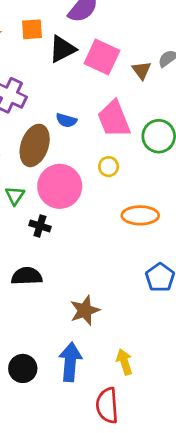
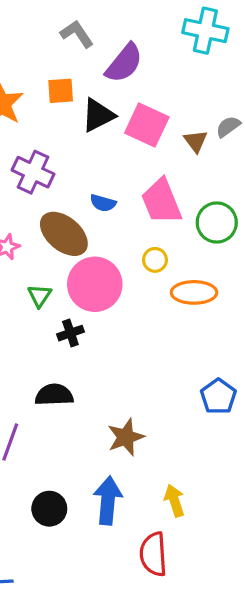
brown ellipse: (35, 145) -> (64, 234), turned -69
orange ellipse: (140, 215) -> (194, 292), moved
black cross: (40, 226) -> (70, 333), turned -36

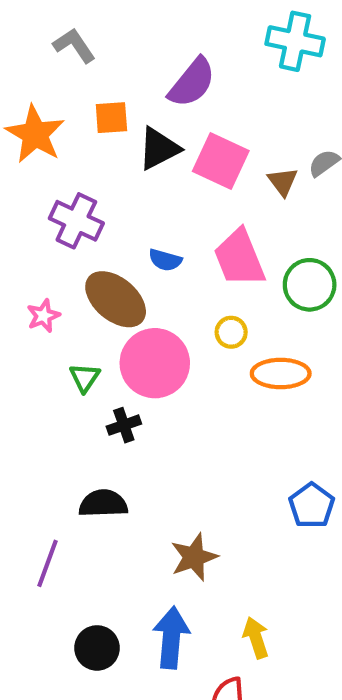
gray L-shape: (77, 34) -> (74, 45), moved

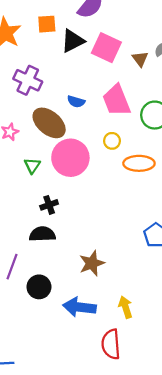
black cross: (124, 425) -> (49, 205), moved
blue arrow: (171, 638) -> (79, 307), turned -88
black circle: (97, 648) -> (39, 287), moved

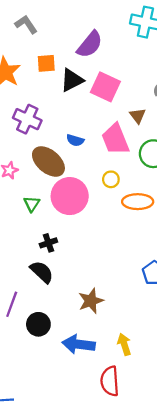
brown triangle: (140, 59) -> (138, 116), moved
black semicircle: (42, 234) -> (42, 272), turned 45

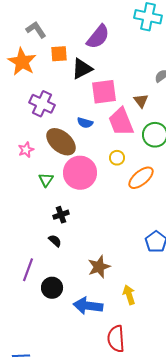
gray L-shape: (26, 24) -> (36, 30), moved
pink square: (105, 87) -> (104, 92), moved, turned -32
orange ellipse: (138, 202) -> (141, 178), turned -40
black semicircle: (42, 272) -> (55, 241), size x0.6
yellow arrow: (124, 344) -> (129, 295), moved

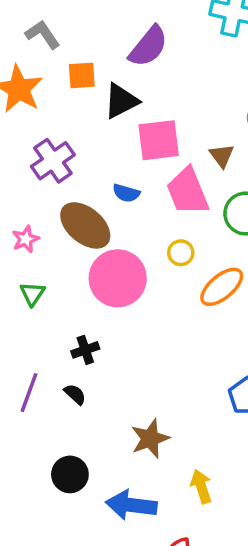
purple cross: (42, 104) -> (53, 161), turned 30
green triangle: (46, 180) -> (32, 294), moved
purple line: (28, 270) -> (29, 393), moved

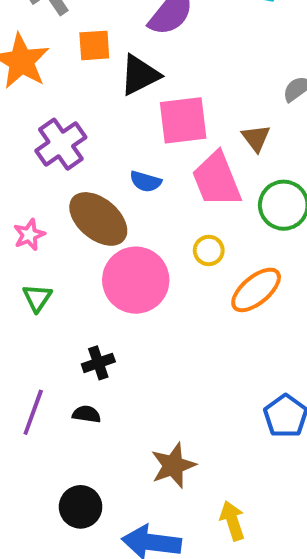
black semicircle: (75, 394) -> (86, 414), turned -35

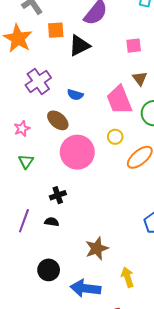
pink square: (183, 120) -> (134, 46), moved, size x0.6
blue semicircle: (146, 181) -> (75, 95), moved
brown ellipse: (98, 219) -> (58, 120), size x0.7

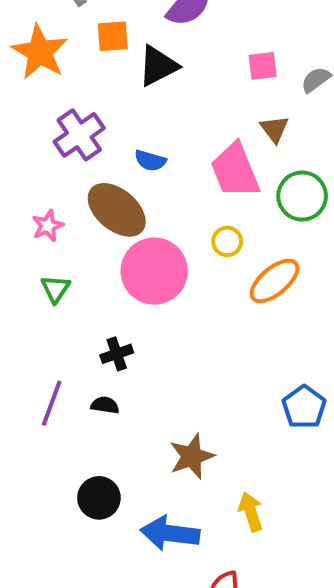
brown ellipse: (58, 120) -> (117, 210), size x1.4

